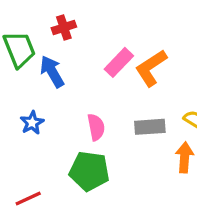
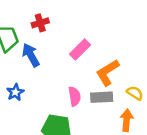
orange L-shape: (151, 68) -> (107, 72), moved
pink semicircle: (96, 127) -> (75, 96), moved

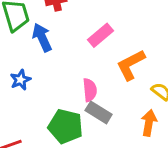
gray rectangle: (102, 97) -> (99, 112), moved, turned 30

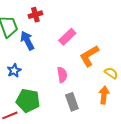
gray rectangle: (99, 112) -> (72, 102), moved, turned 42
green pentagon: (66, 126) -> (28, 101), moved

